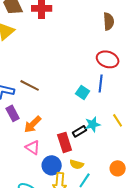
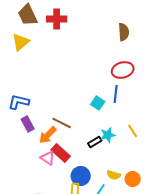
red ellipse: (108, 59) -> (123, 70), turned -35
brown line: (30, 85) -> (62, 123), moved
red rectangle: (65, 142) -> (61, 153), moved, turned -30
yellow semicircle: (77, 164) -> (114, 175), moved
blue circle: (52, 165) -> (81, 176), moved

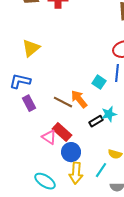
yellow triangle: (21, 42) -> (31, 48), moved
orange arrow: (48, 135) -> (79, 99), moved, turned 96
blue circle: (81, 176) -> (71, 152), moved

